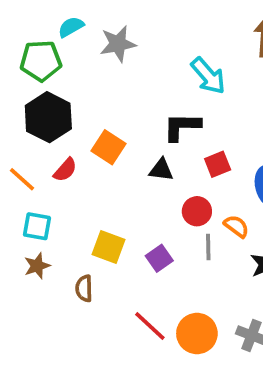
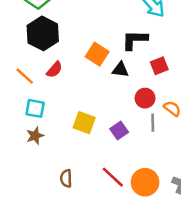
orange square: (109, 147) -> (97, 54), moved
brown semicircle: (84, 288) -> (66, 178), moved

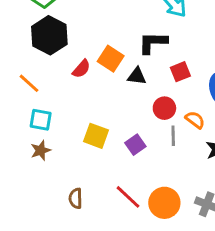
red semicircle: (54, 70) -> (81, 69), moved

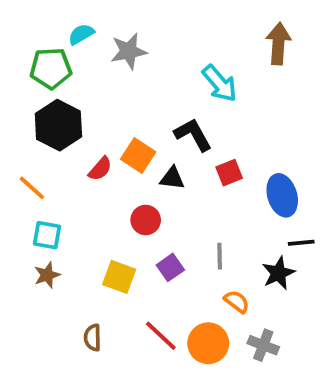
black L-shape: (153, 43) -> (193, 135), turned 60
red circle: (164, 108) -> (146, 220), moved
orange semicircle: (195, 120) -> (237, 302), moved
yellow square: (96, 136) -> (119, 277), moved

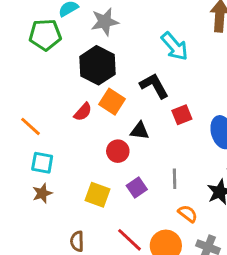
black hexagon: (58, 125) -> (97, 65), moved
black triangle: (172, 178) -> (140, 131), moved

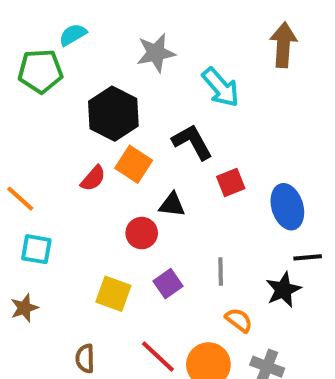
gray star: (105, 22) -> (156, 53), moved
brown star: (42, 193) -> (24, 308), moved

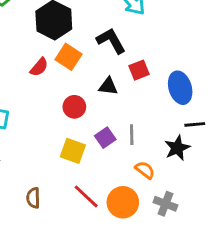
black triangle: (172, 205) -> (108, 86), moved
purple square: (168, 284) -> (105, 138), moved
yellow square: (113, 294) -> (73, 151), moved

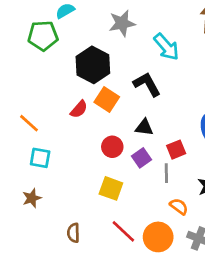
red square: (139, 70) -> (176, 150), moved
purple square: (105, 138) -> (141, 158), moved

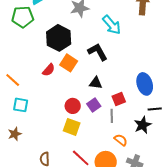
red circle: (112, 147) -> (73, 106), moved

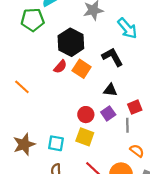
red semicircle: (49, 70) -> (60, 67), moved
cyan square: (21, 105) -> (56, 143), moved
brown star: (15, 134) -> (24, 144), size x1.5

